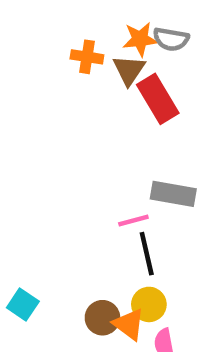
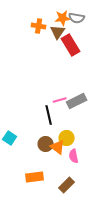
gray rectangle: (173, 194) -> (77, 101), moved, turned -36
black line: (147, 254) -> (49, 115), moved

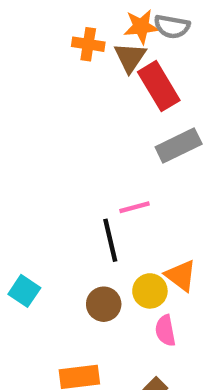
gray rectangle: (77, 101) -> (179, 146), moved
orange triangle: (58, 147) -> (181, 276), moved

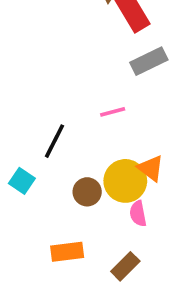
black line: (110, 240) -> (54, 141), moved, turned 40
yellow circle: (150, 291) -> (125, 181), size x1.5

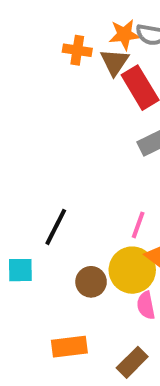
pink line: (113, 112) -> (138, 225), moved, turned -55
cyan square: (22, 181) -> (20, 270), turned -35

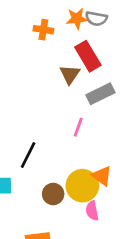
brown triangle: (115, 62) -> (70, 74), moved
pink line: (138, 225) -> (78, 127), moved

